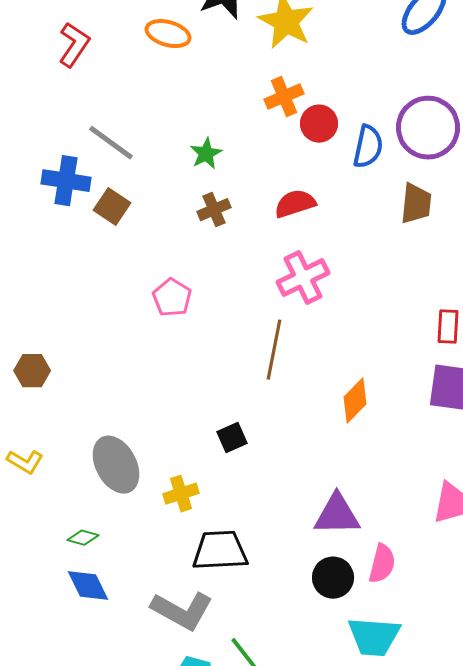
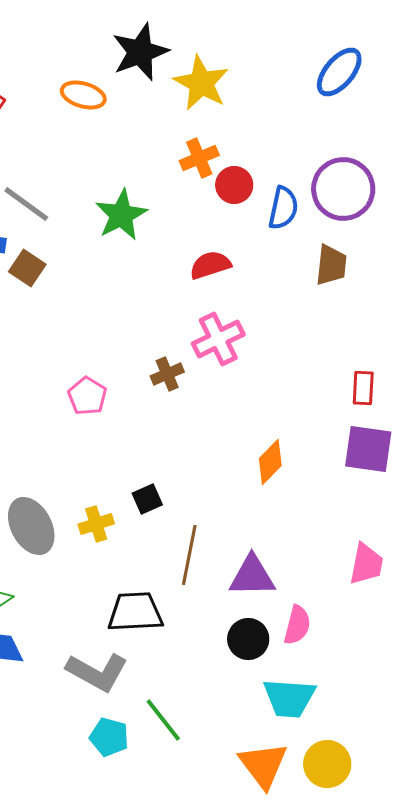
green star: (206, 154) -> (121, 215), size x1.6
brown cross: (214, 210) -> (167, 374), moved
pink pentagon: (172, 298) -> (87, 396), moved
brown line: (274, 350) -> (189, 555), moved
yellow cross: (181, 494) -> (96, 524), moved

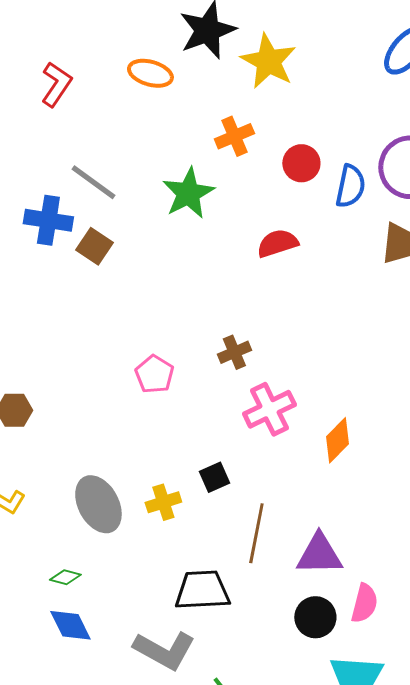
orange cross: (199, 158) -> (234, 136), moved
pink cross: (218, 339) -> (269, 409), moved

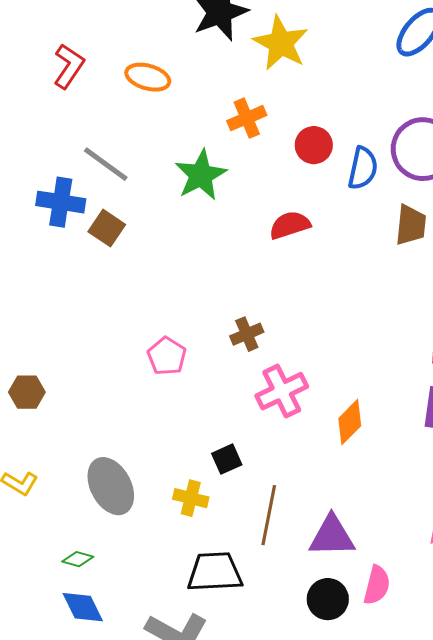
orange ellipse: (150, 73) -> (148, 77), moved
yellow cross: (163, 502) -> (191, 498), moved, turned 32

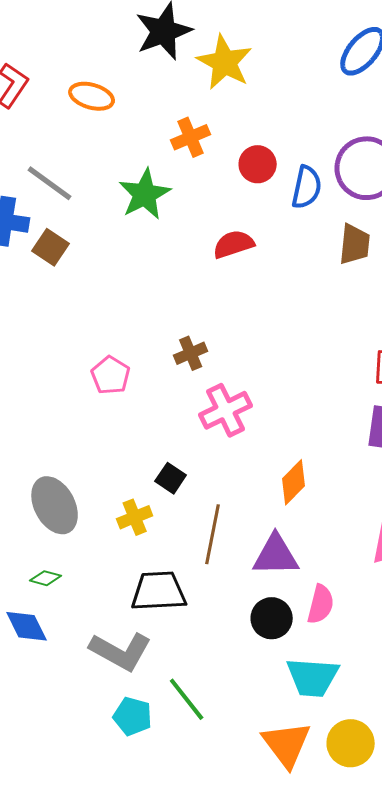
orange diamond: (350, 422) -> (294, 482), moved
black square: (227, 459) -> (171, 478), turned -32
yellow cross: (191, 498) -> (135, 517), turned -36
green diamond: (78, 559) -> (46, 578), moved

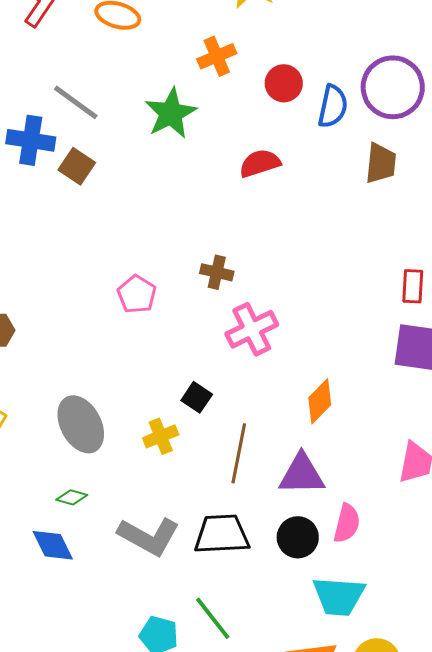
brown cross: (191, 353) -> (217, 272), turned 36
black trapezoid: (159, 591) -> (222, 534), moved
gray L-shape: (121, 651) -> (149, 536), moved

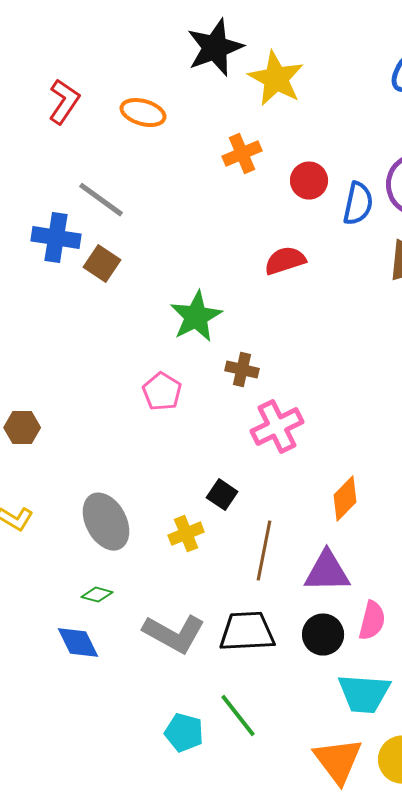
green star: (171, 113) -> (196, 317), moved

